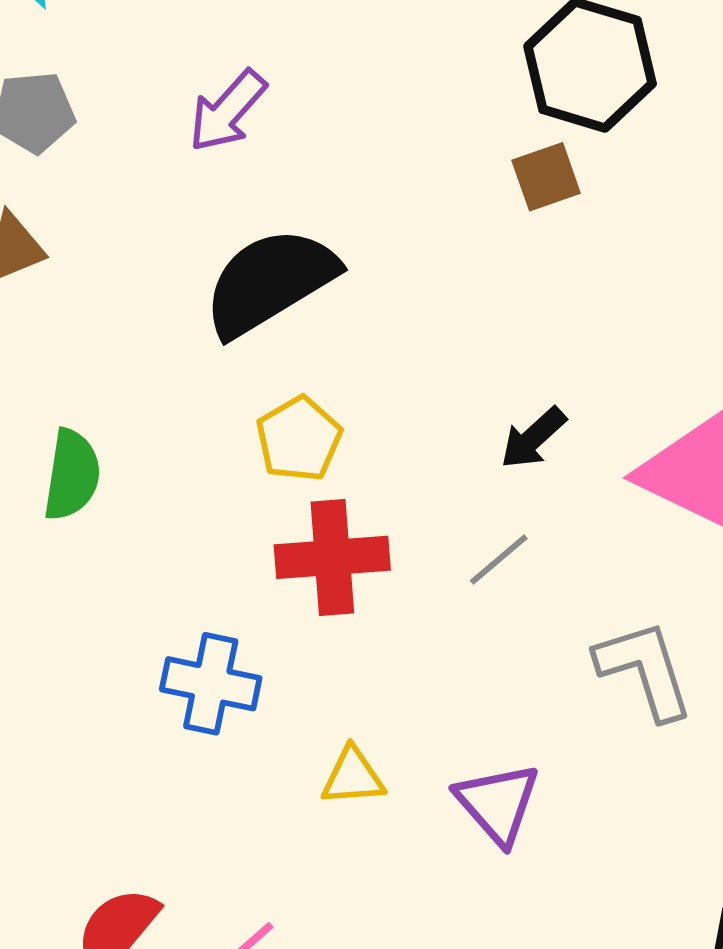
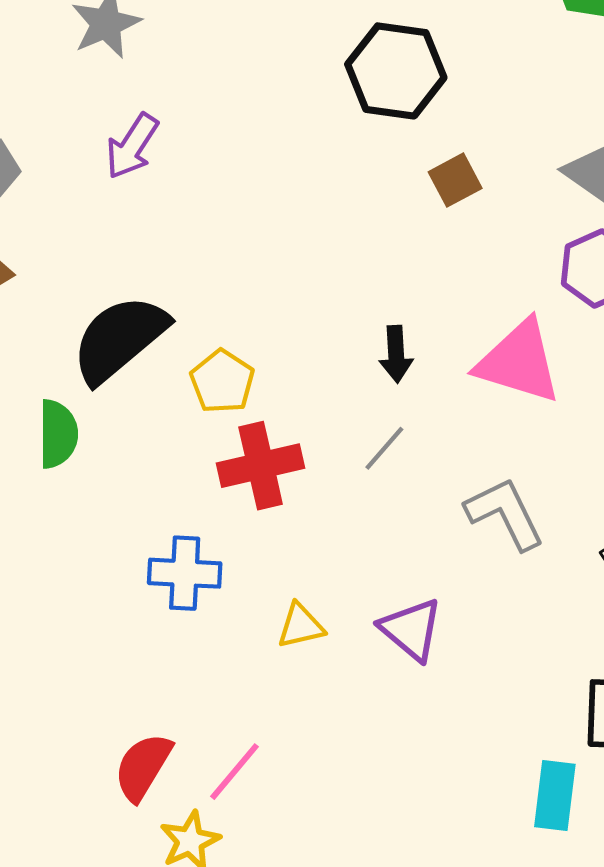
brown square: (546, 177) -> (455, 180), moved
black semicircle: (270, 282) -> (119, 339), moved
black arrow: (533, 438) -> (396, 354), turned -42

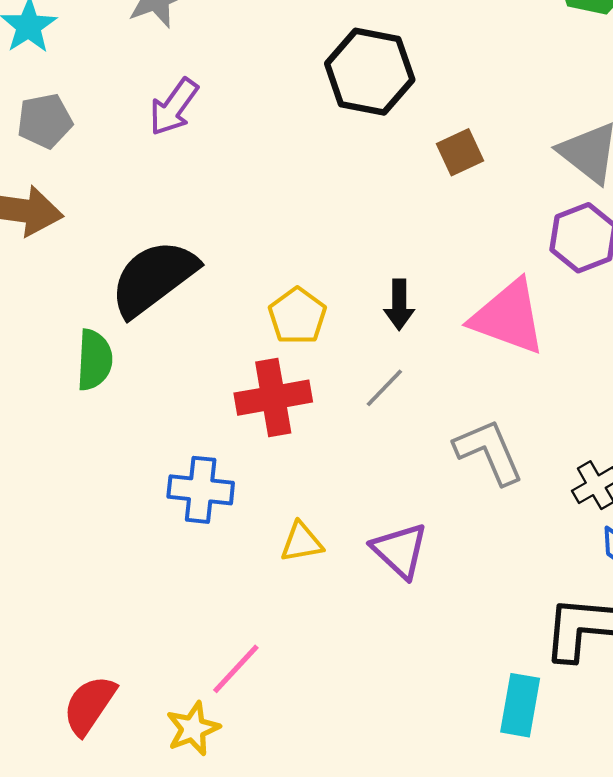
black hexagon: (396, 71) -> (370, 72), moved
yellow pentagon: (222, 381) -> (297, 316), moved
red semicircle: (143, 767) -> (89, 705), moved

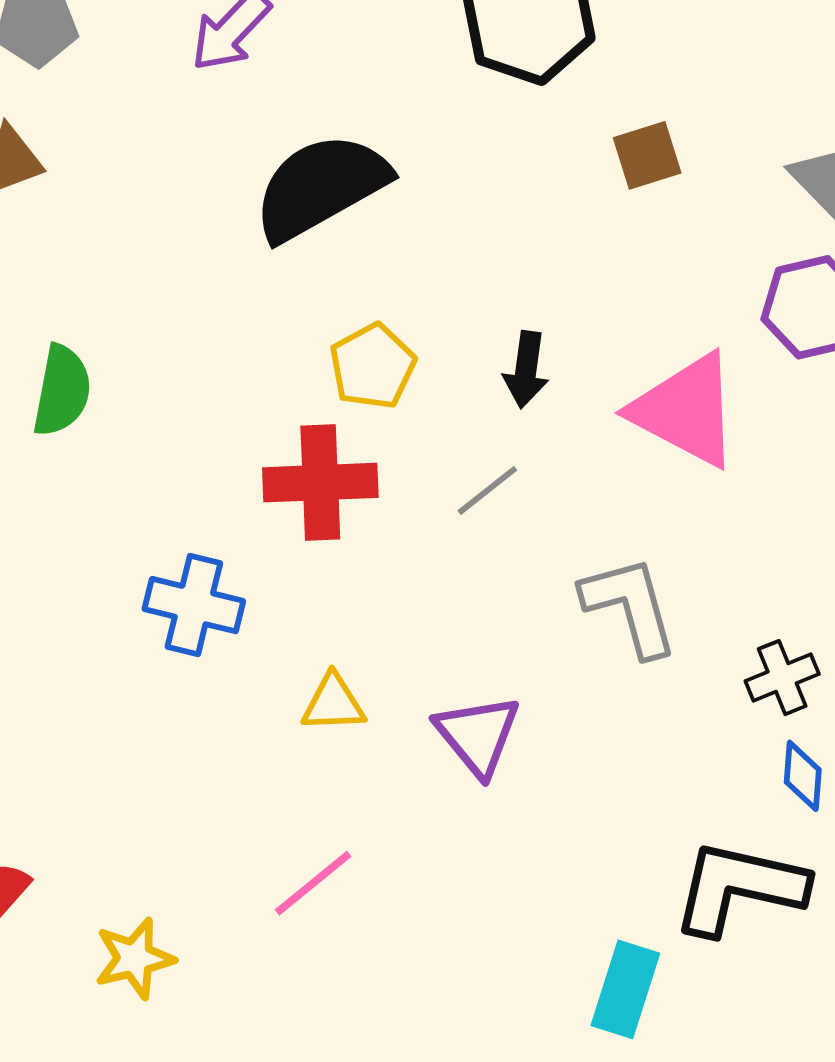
black semicircle: (154, 278) -> (321, 187), moved
pink line: (236, 669) -> (313, 883), moved

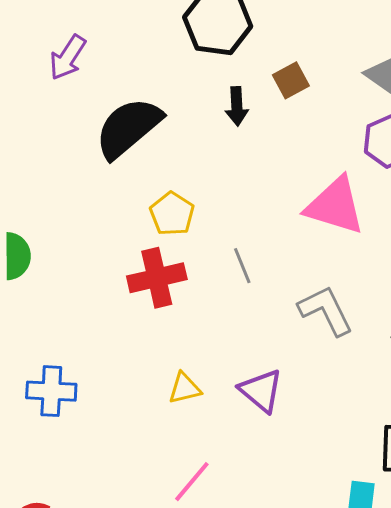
black arrow: (526, 370) -> (237, 106), moved
gray line: (487, 490) -> (242, 266), turned -63
blue cross: (194, 605) -> (51, 391), moved

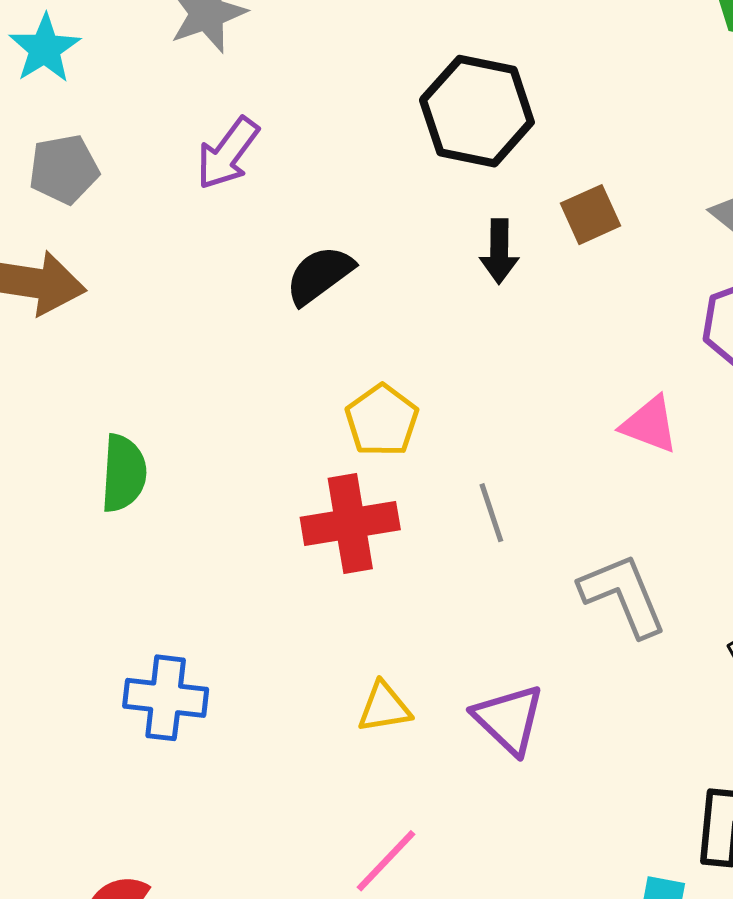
black semicircle: (128, 128) -> (320, 275), size x0.6
pink triangle: (335, 206) -> (650, 425), size x0.6

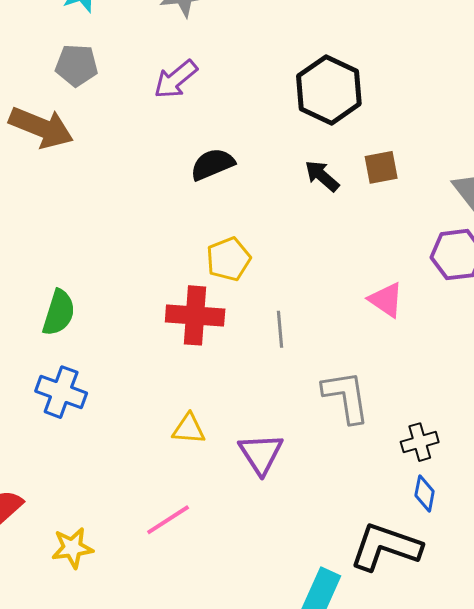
black arrow: (499, 251) -> (322, 176), turned 117
green semicircle: (124, 473) -> (59, 313), moved

